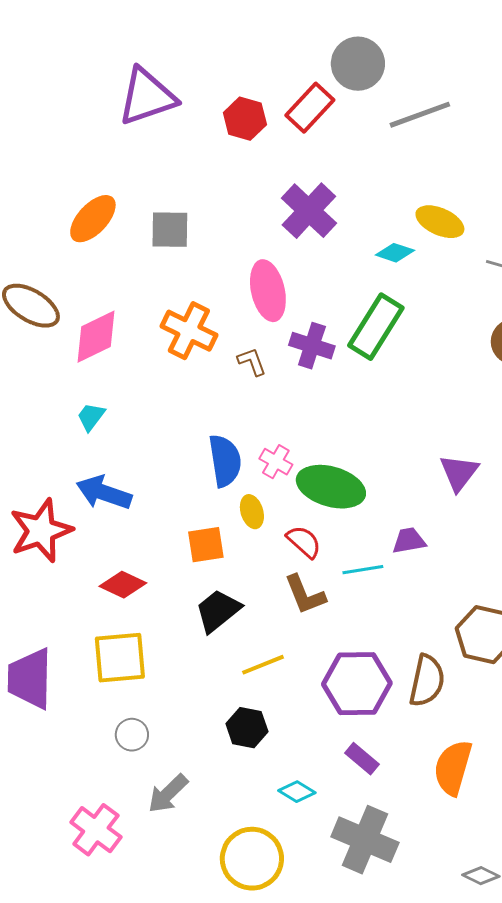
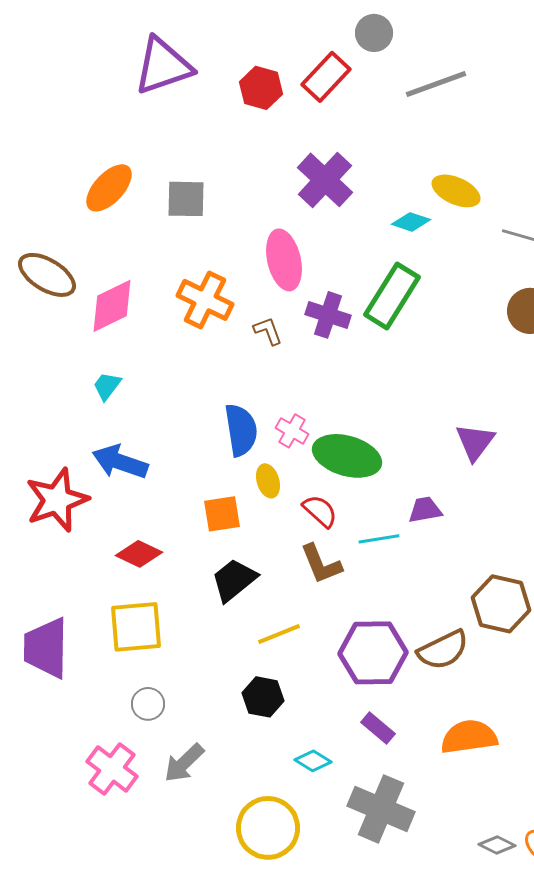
gray circle: (358, 64) -> (374, 33), size x0.7
brown semicircle: (427, 681) -> (443, 650), turned 52
orange semicircle: (453, 768) -> (469, 737), turned 66
pink cross: (96, 830) -> (112, 769), moved

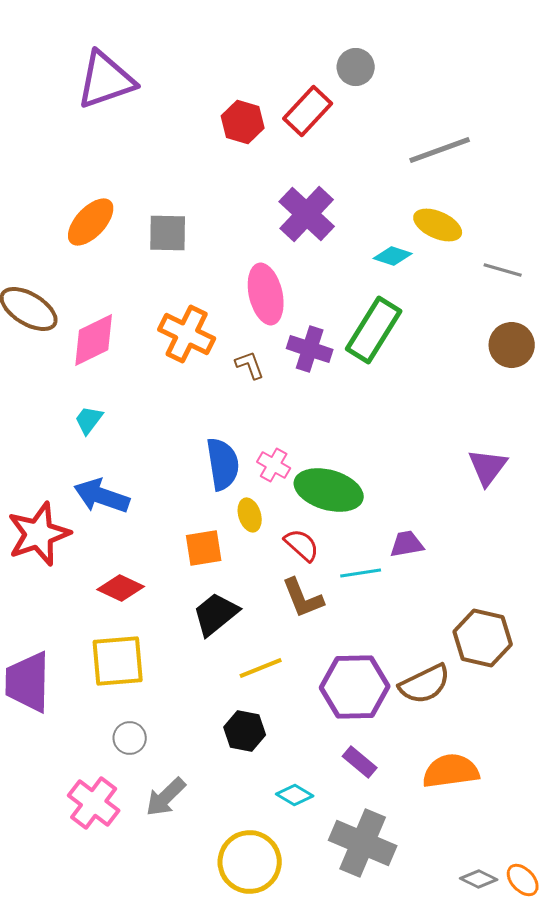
purple triangle: (163, 66) -> (106, 80), moved
gray line: (436, 84) -> (440, 150), moved
purple triangle: (475, 442) -> (488, 467), moved

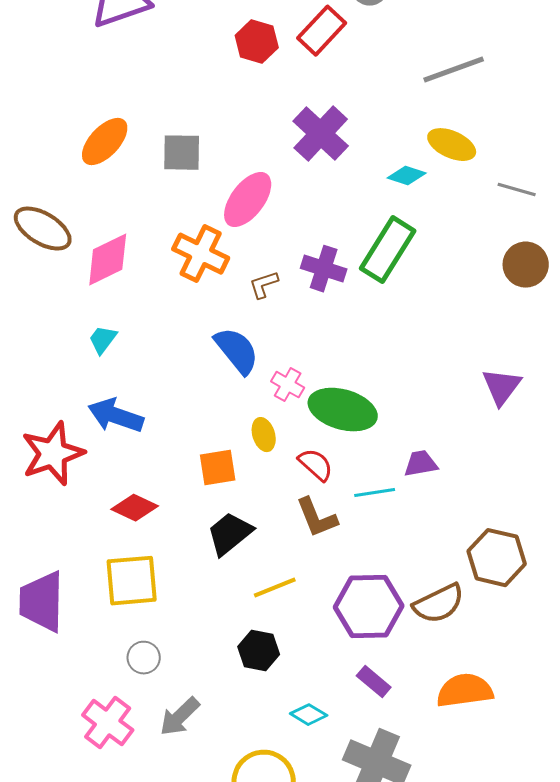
pink ellipse: (266, 294) -> (248, 200), moved, turned 50
brown L-shape: (250, 365) -> (264, 285), turned -88
blue semicircle: (223, 464) -> (237, 351), moved, turned -30

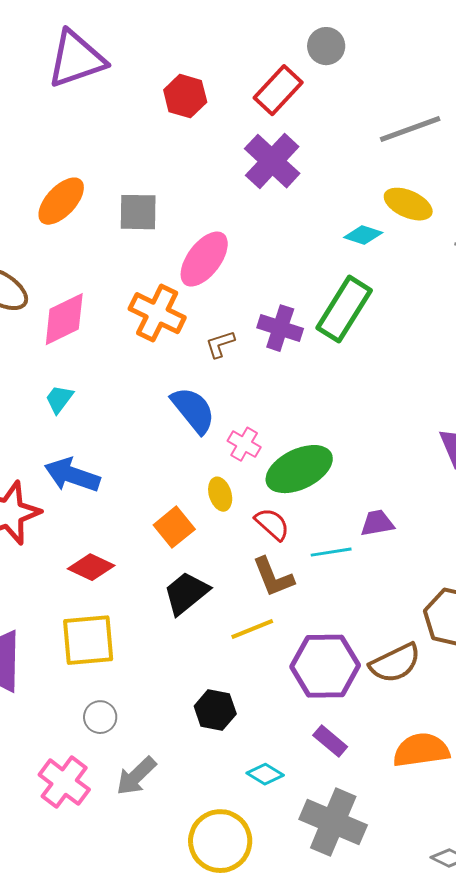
red hexagon: (257, 42) -> (185, 96), moved
purple cross: (321, 134) -> (272, 161), moved
green ellipse: (343, 410) -> (299, 469), turned -42
orange square: (218, 468) -> (174, 527), turned -30
yellow line: (275, 588) -> (252, 629), moved

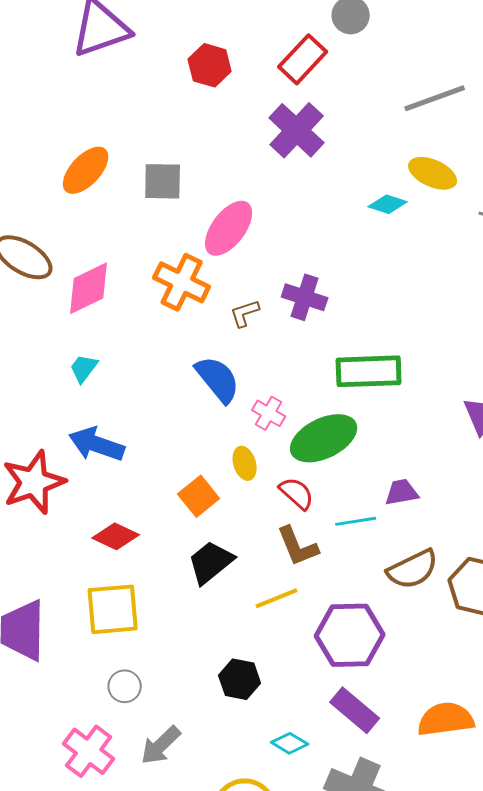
green rectangle: (344, 309) -> (369, 371), moved, turned 56
brown semicircle: (395, 663) -> (413, 569), moved
purple rectangle: (330, 741) -> (355, 710), size x1.4

